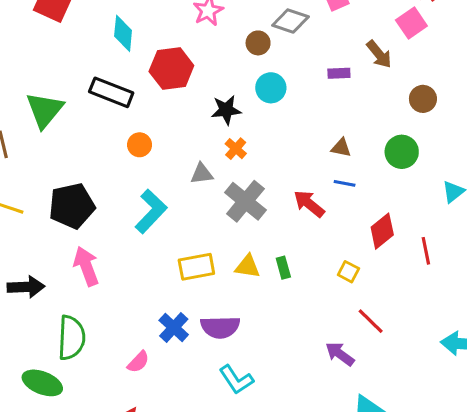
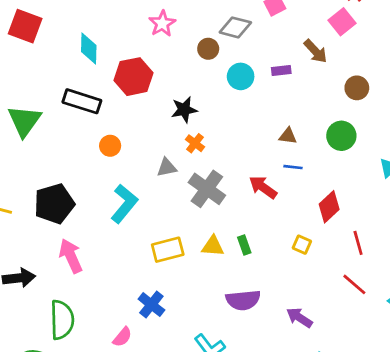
cyan circle: (271, 88) -> (241, 76), moved
red line: (426, 251) -> (358, 243), moved
red line: (371, 321) -> (354, 284), moved
purple semicircle: (220, 327) -> (243, 300), moved

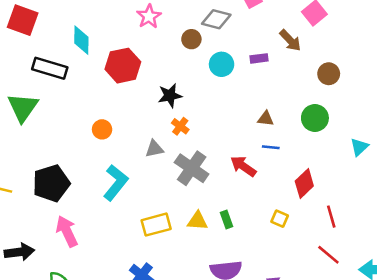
black rectangle: (82, 101) -> (50, 68), moved

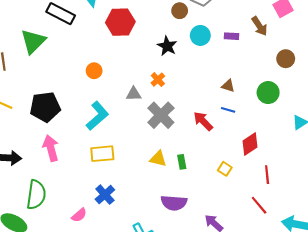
black star: (170, 96) -> (167, 46), moved, turned 30
yellow rectangle: (156, 225) -> (102, 154), moved

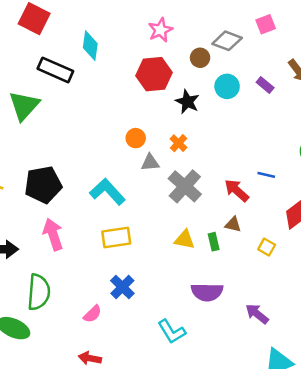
red hexagon: (120, 22) -> (154, 74), moved
purple rectangle: (231, 36) -> (265, 85), turned 40
orange circle: (94, 71) -> (136, 138), moved
brown triangle: (228, 86) -> (233, 224), moved
cyan L-shape: (97, 116) -> (107, 192), turned -88

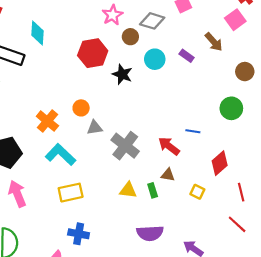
pink star: (160, 30) -> (112, 15), moved
orange cross: (179, 143) -> (47, 121), moved, size x1.5
blue cross: (122, 287) -> (79, 234), turned -30

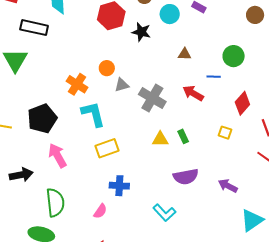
green circle: (231, 108) -> (234, 56), moved
cyan L-shape: (61, 155) -> (93, 114), turned 40
brown triangle: (168, 175) -> (185, 54), moved

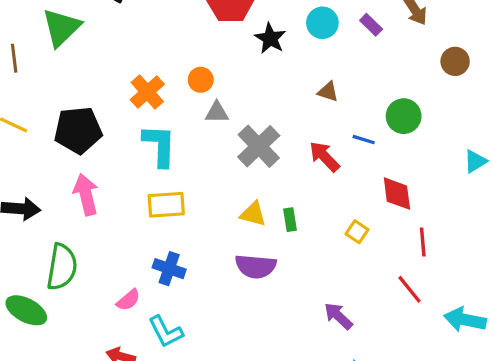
red diamond: (242, 103) -> (397, 194), turned -65
purple semicircle: (186, 177) -> (256, 266), moved
cyan L-shape: (164, 213) -> (166, 332), moved

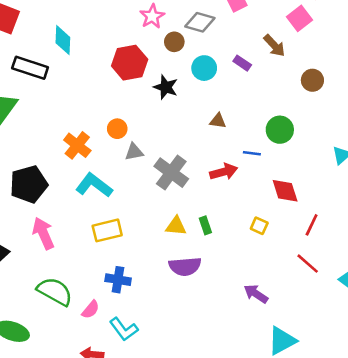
cyan L-shape: (159, 145) -> (94, 185), turned -45
red arrow: (324, 157) -> (224, 172), turned 128
red line: (423, 242) -> (312, 225), turned 40
green semicircle: (62, 267) -> (55, 291), moved, turned -60

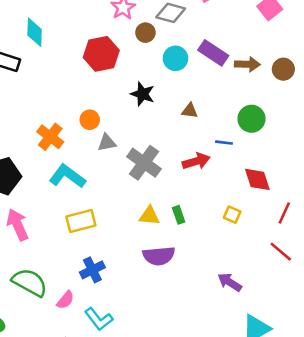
brown arrow: (274, 46) -> (247, 64), moved, turned -45
purple rectangle: (242, 63) -> (213, 53), size x1.6
black star: (166, 87) -> (143, 94), moved
blue cross: (118, 280) -> (92, 270), turned -35

